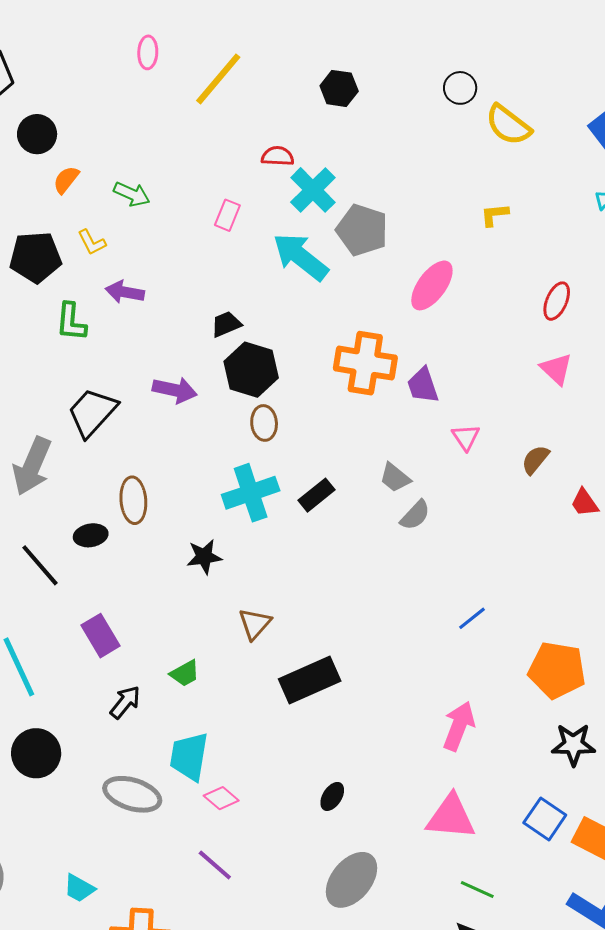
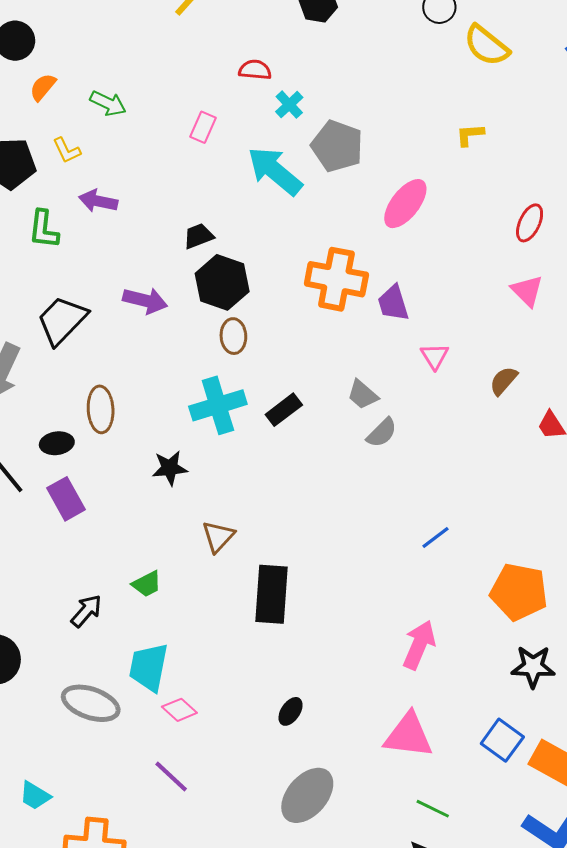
cyan cross: (313, 190) -> (289, 105), size x0.6
purple rectangle: (101, 636) -> (66, 499), moved
black rectangle: (310, 680) -> (271, 594), turned -64

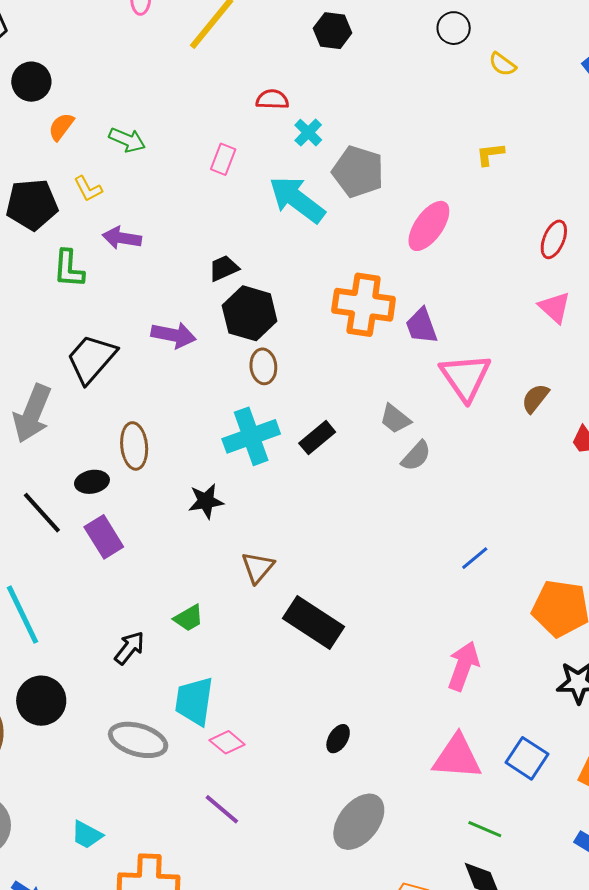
yellow semicircle: (486, 45) -> (502, 64), size x0.6
pink triangle: (435, 356) -> (465, 377), size x1.8
black rectangle: (271, 594) -> (314, 623), turned -58
blue square: (502, 740) -> (527, 758), moved

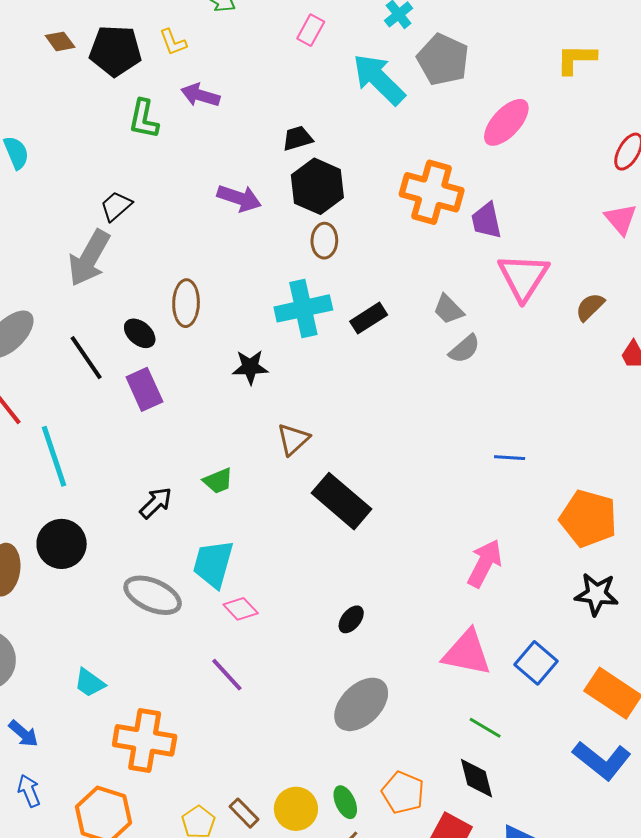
yellow L-shape: (490, 154) -> (576, 59), size x1.4
black trapezoid: (91, 359) -> (116, 206), moved, size x0.6
black ellipse: (92, 482) -> (140, 333), turned 44
blue line: (475, 558) -> (510, 458), turned 36

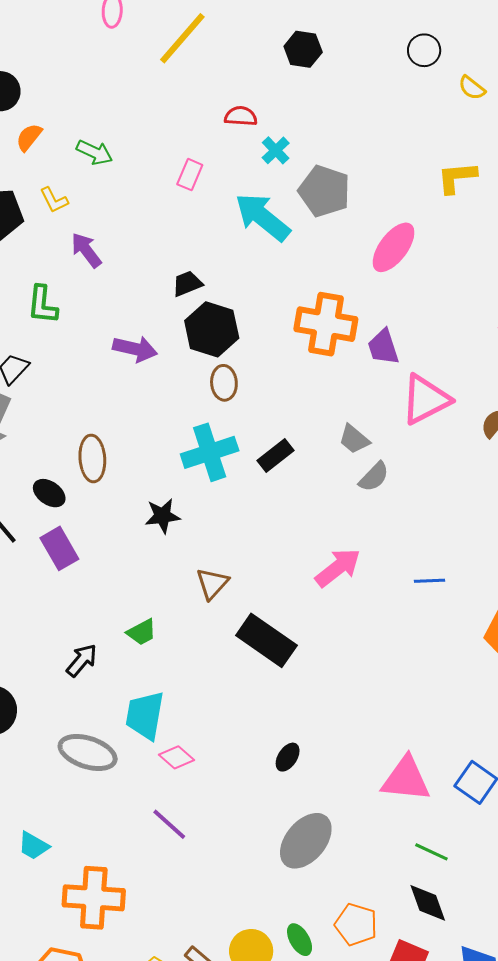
purple arrow: (200, 95) -> (86, 250), turned 42
green L-shape: (144, 119) -> (42, 305), moved
pink triangle: (523, 277) -> (425, 399), turned 36
pink arrow: (485, 563) -> (338, 568), moved, turned 30

